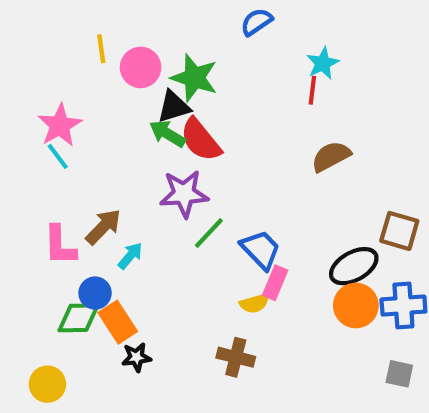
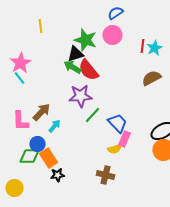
cyan star: (323, 63) -> (154, 48), moved
pink circle: (141, 67) -> (112, 35), moved

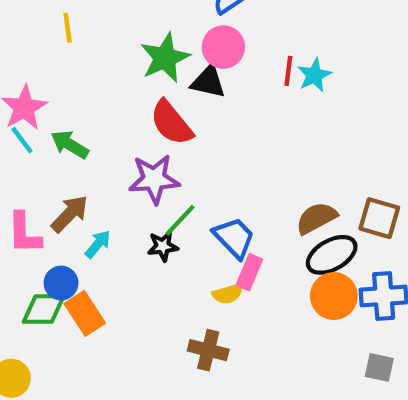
green star: (85, 40) -> (165, 58), turned 30
black triangle: (75, 54) -> (208, 82), moved, turned 30
green arrow: (72, 67) -> (70, 144), moved
brown semicircle: (151, 78) -> (316, 218), moved
black star: (57, 175) -> (163, 246), moved

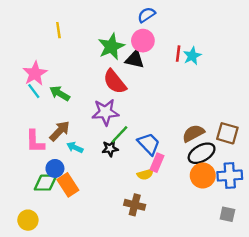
cyan arrow: (98, 244) -> (75, 147), turned -105

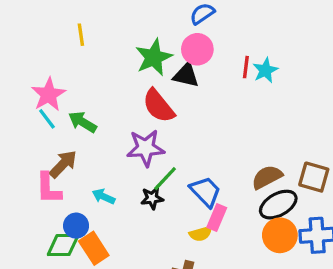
brown arrow: (60, 131) -> (63, 164), moved

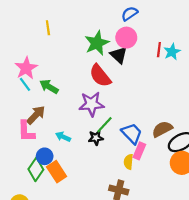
black triangle: (186, 75) -> (119, 55), turned 30
brown semicircle: (267, 177) -> (162, 129), moved
yellow semicircle: (201, 234) -> (128, 162), turned 112
green diamond: (63, 245) -> (36, 169), turned -55

